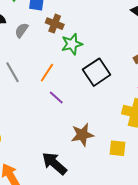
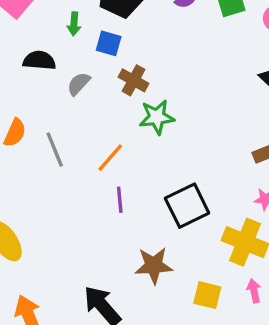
black square: (97, 72) -> (187, 206), moved
purple line: (56, 98) -> (120, 200), turned 35

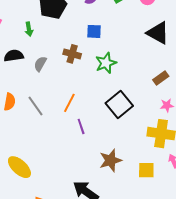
blue square: (109, 43) -> (94, 31), moved
green star: (157, 117) -> (106, 63), moved
black square: (187, 206) -> (119, 104), moved

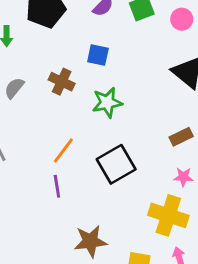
orange line: (69, 103) -> (63, 150), moved

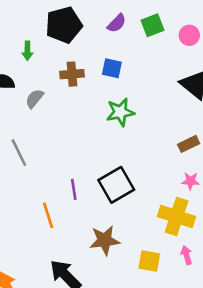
brown cross: (62, 82) -> (72, 74), moved, turned -30
orange line: (63, 150) -> (48, 215), moved, turned -55
black square: (116, 164) -> (116, 185), moved

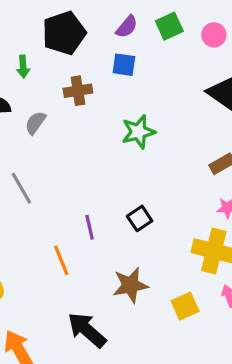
blue square: (112, 68) -> (124, 65), moved
black square: (116, 185) -> (140, 218), size x0.6
yellow square: (149, 261) -> (185, 306), turned -30

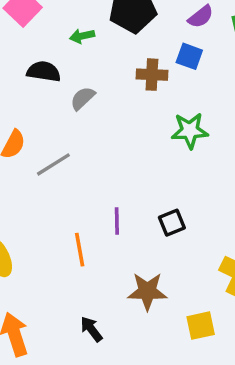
green arrow: (23, 67) -> (82, 36), turned 70
brown cross: (78, 91) -> (152, 75), moved
gray line: (21, 188) -> (53, 164), turned 76
black arrow: (87, 330) -> (91, 329), size x0.6

